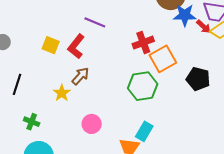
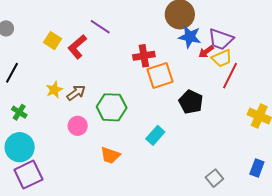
red arrow: (204, 27) -> (206, 52), turned 91
brown arrow: (80, 76) -> (76, 93), moved
green hexagon: (143, 86) -> (112, 107), moved
cyan rectangle: (144, 131) -> (155, 135), moved

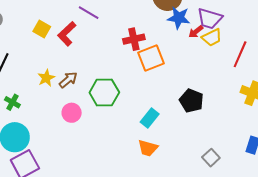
red line: (230, 76) -> (240, 54), moved
black pentagon: (191, 102) -> (191, 101), moved
orange trapezoid: (110, 155) -> (148, 148), moved

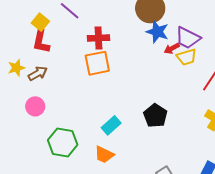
yellow square: (42, 29) -> (40, 22), moved
red L-shape: (67, 34) -> (41, 42), moved, turned -45
red cross: (134, 39) -> (99, 38), moved
orange square: (151, 58) -> (97, 63), moved
green hexagon: (104, 92) -> (63, 142), moved

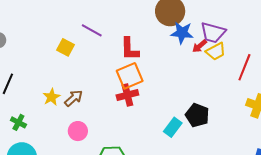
red cross: (99, 38) -> (127, 95), moved
red L-shape: (41, 42) -> (130, 49), moved
cyan rectangle: (111, 125) -> (173, 127), moved

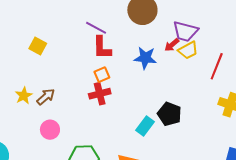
purple line: (92, 30) -> (96, 28), moved
blue star: (182, 33) -> (145, 58), moved
orange square: (130, 76) -> (102, 75), size x0.6

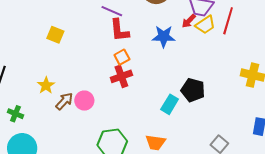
red line: (217, 66) -> (228, 21), moved
brown arrow: (46, 97) -> (64, 101), moved
pink circle: (50, 130) -> (84, 101), moved

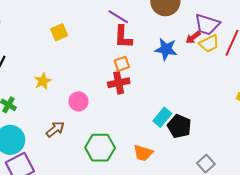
yellow square: (55, 35) -> (59, 32), turned 36
black pentagon: (193, 90) -> (179, 126), moved
brown arrow: (64, 101) -> (55, 129), moved

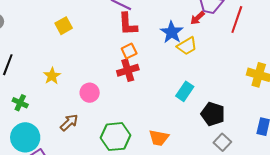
yellow trapezoid: (209, 44) -> (187, 46), moved
blue star: (166, 49) -> (172, 32), turned 30
cyan rectangle: (162, 117) -> (185, 91), moved
black pentagon: (179, 126) -> (213, 114), moved

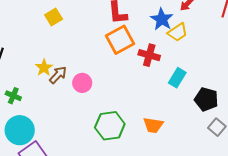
orange square: (129, 51) -> (120, 40), size x1.8
red cross: (128, 70) -> (149, 55), moved, turned 35
brown arrow: (69, 123) -> (58, 75), moved

